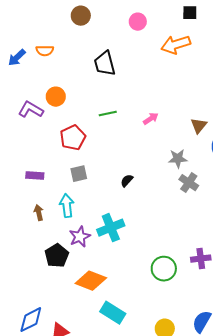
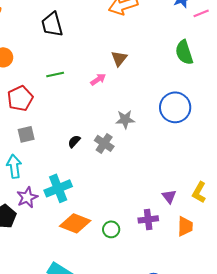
brown triangle: (199, 126) -> (119, 58), moved
gray cross: (189, 183) -> (104, 143), moved
green circle: (164, 269) -> (111, 229), size x0.7
orange diamond: (91, 281) -> (75, 223), moved

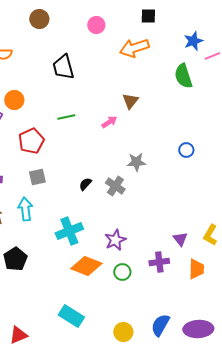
green semicircle: (184, 52) -> (183, 76), moved
blue circle: (175, 107) -> (186, 150), size x0.5
purple star: (27, 197) -> (115, 240), moved

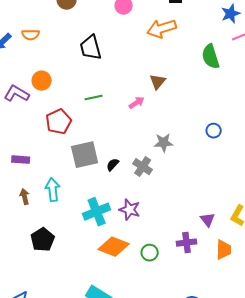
blue star: (193, 41) -> (231, 14), moved
gray square: (37, 177) -> (85, 155), moved, size x1.6
purple star: (115, 240) -> (130, 210), moved, turned -30

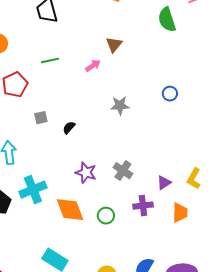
gray square: (85, 155) -> (41, 118), size x0.5
gray cross: (143, 167) -> (123, 171), moved
cyan cross: (97, 212) -> (33, 190), moved
purple triangle: (208, 220) -> (164, 183), turned 35
orange diamond: (114, 247) -> (70, 210), turned 48

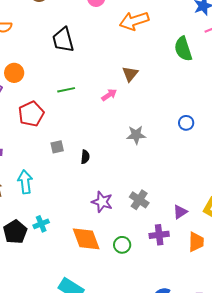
black semicircle: (69, 128) -> (85, 157), turned 144
cyan cross: (33, 190) -> (41, 224), moved, size x0.6

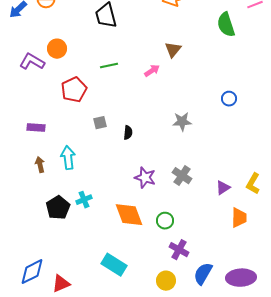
gray star: (136, 135) -> (182, 122), moved
purple cross: (159, 235) -> (179, 250), moved, turned 36

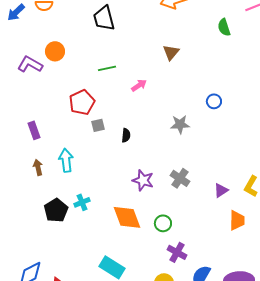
green semicircle: (226, 25) -> (224, 27), size x0.7
pink arrow: (152, 71) -> (139, 85), moved
red pentagon: (74, 90) -> (82, 102), moved
blue circle: (229, 99) -> (214, 101), moved
purple rectangle: (36, 128) -> (34, 130), turned 66

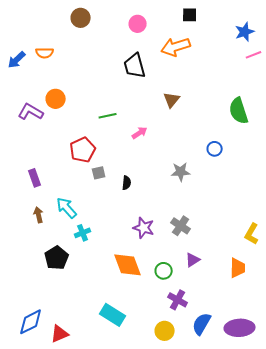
black trapezoid: (104, 18) -> (135, 66), moved
green semicircle: (224, 27) -> (239, 111), moved, size x1.5
cyan arrow: (66, 160) -> (67, 208), turned -35
purple triangle: (221, 190) -> (193, 260), moved
cyan cross: (82, 202) -> (83, 233), moved

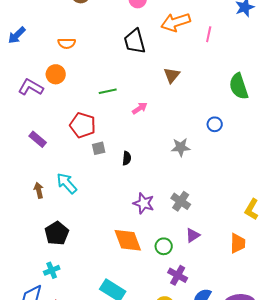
orange semicircle: (45, 53) -> (67, 43), moved
pink line: (254, 55) -> (209, 34), moved, turned -56
red pentagon: (83, 150) -> (83, 125), turned -30
purple rectangle: (35, 178) -> (38, 139), moved, turned -30
cyan cross: (83, 233) -> (52, 270), moved

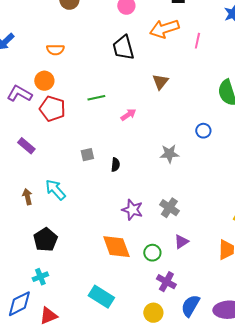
red pentagon: (83, 125) -> (52, 109), moved

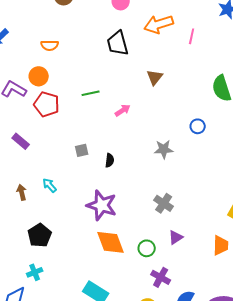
cyan arrow: (55, 190) -> (50, 185), size x0.7
purple star: (132, 210) -> (102, 205), moved, size x1.4

